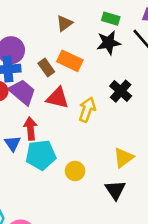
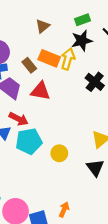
green rectangle: (111, 19) -> (82, 20), turned -32
yellow arrow: (87, 110) -> (68, 59), moved
red arrow: (30, 129) -> (19, 119), turned 126

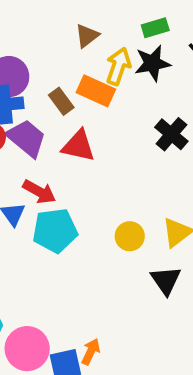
yellow arrow: (68, 59) -> (118, 66), moved
yellow circle: (59, 153) -> (130, 236), moved
orange arrow: (64, 210) -> (91, 352), moved

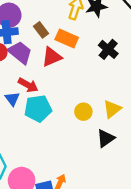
orange rectangle: (96, 91) -> (67, 39), moved
red triangle: (78, 146) -> (52, 57), turned -35
black triangle: (166, 280) -> (106, 138), turned 30

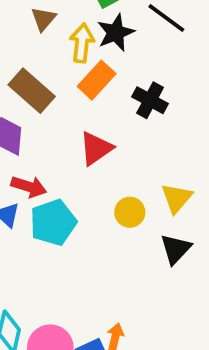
brown rectangle: (41, 30) -> (32, 91), size x1.6
orange rectangle: (67, 39) -> (97, 80), moved, turned -60
red triangle: (52, 57) -> (96, 148), moved

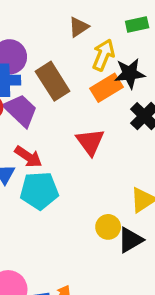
black star: (116, 33) -> (130, 73), moved
red triangle: (96, 148) -> (90, 142), turned -48
yellow circle: (130, 212) -> (108, 227), moved

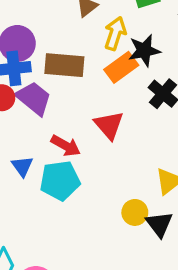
brown rectangle: (53, 81) -> (64, 65), turned -48
red arrow: (28, 157) -> (66, 146), moved
black triangle: (130, 240) -> (159, 224), turned -32

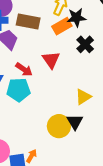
yellow circle: (135, 212) -> (59, 126), moved, size x1.5

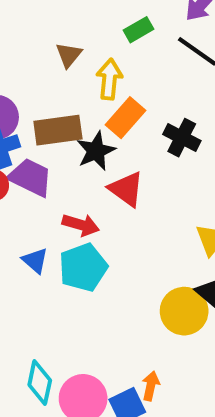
black star: (76, 18) -> (96, 151), moved

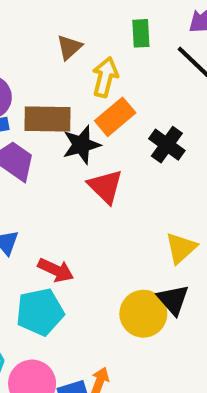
green rectangle: (138, 30) -> (141, 33), turned -72
red arrow: (81, 225) -> (56, 270), moved
cyan pentagon: (83, 267) -> (40, 312), moved

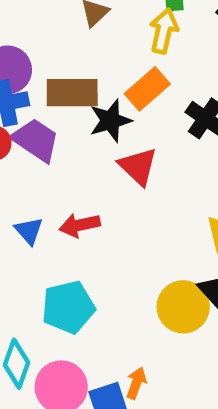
yellow arrow: (105, 77) -> (164, 31), moved
red arrow: (56, 270) -> (80, 225), moved, turned 144

